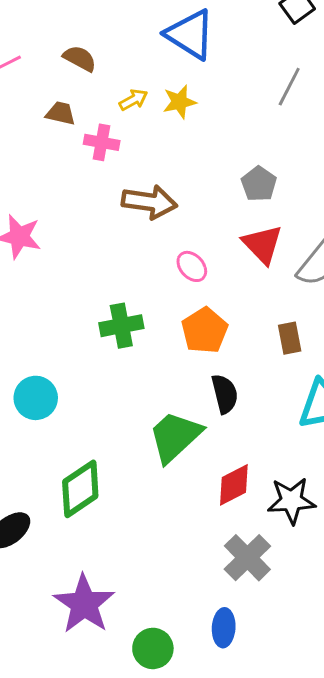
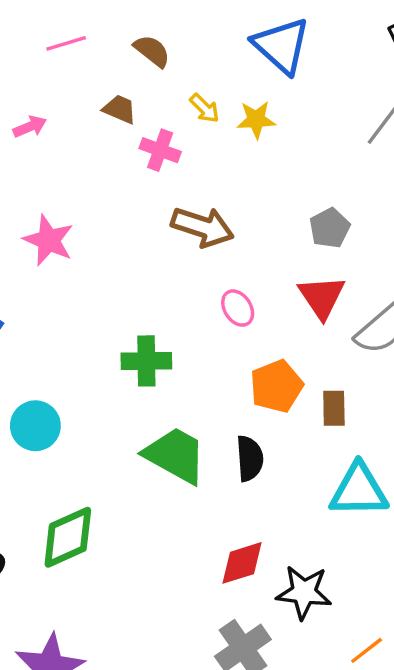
yellow arrow: (133, 100) -> (205, 108), turned 64
orange pentagon: (205, 330) -> (276, 386), moved
green trapezoid: (175, 437) -> (175, 455), moved, turned 62

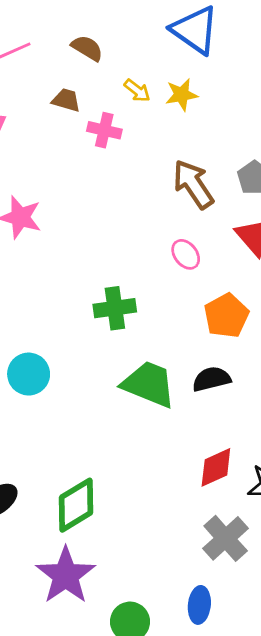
brown arrow: (202, 227) -> (193, 184), moved, turned -135
black semicircle: (250, 458) -> (211, 379), turned -93
green diamond: (68, 537) -> (76, 505), moved

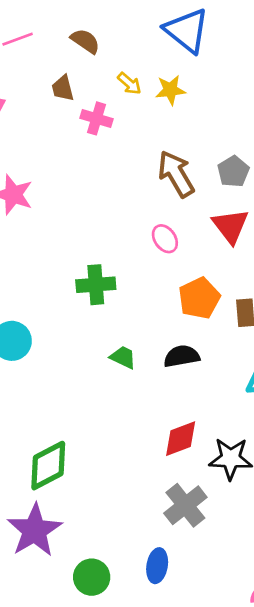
brown trapezoid: (66, 100) -> (63, 88), turned -124
green trapezoid: (149, 384) -> (123, 357), size x0.5

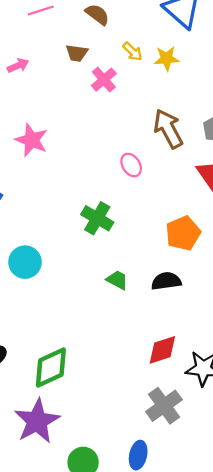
brown trapezoid: (63, 88) -> (77, 53), turned -70
pink cross: (96, 118) -> (104, 80), turned 30
pink ellipse: (165, 239) -> (131, 165), moved
green cross: (96, 285) -> (97, 218), turned 32

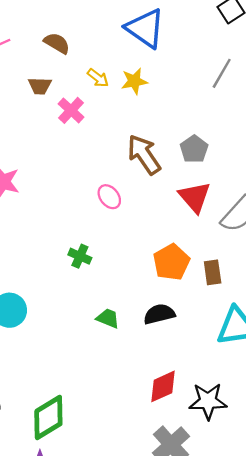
green cross: (97, 218) -> (80, 256), size x0.7

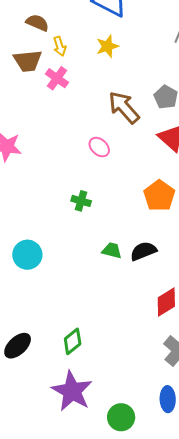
yellow arrow: (98, 78) -> (60, 46), moved, turned 42
brown trapezoid: (40, 86) -> (28, 61), size x1.4
black semicircle: (159, 314) -> (143, 251), moved
green diamond: (48, 417) -> (73, 341), size x0.7

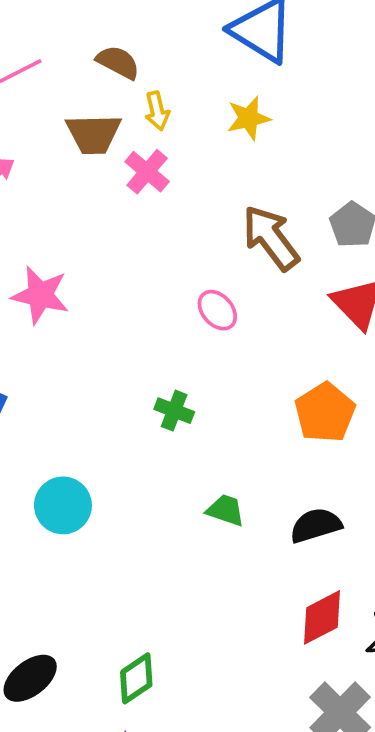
black semicircle: (143, 251) -> (316, 525), moved

